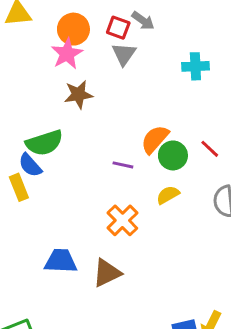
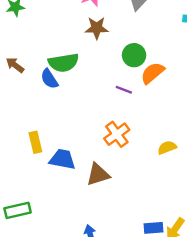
green circle: (173, 155) -> (134, 55), moved
yellow rectangle: (19, 187) -> (35, 142), moved
yellow semicircle: (168, 195) -> (167, 148), moved

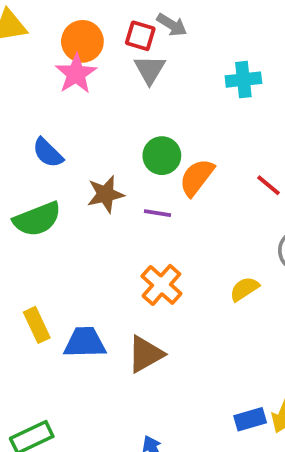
brown star: (97, 28) -> (105, 194), moved
green semicircle: (63, 63) -> (37, 219), moved
blue semicircle: (49, 79) -> (48, 153), moved

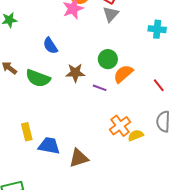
green semicircle: (37, 219) -> (38, 78), turned 30
orange cross: (161, 285) -> (120, 126), moved

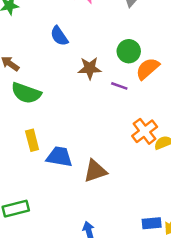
green semicircle: (38, 78) -> (26, 93), moved

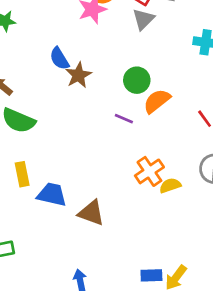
brown star: (90, 68) -> (78, 75), moved, turned -30
brown triangle: (95, 171) -> (91, 213), turned 35

